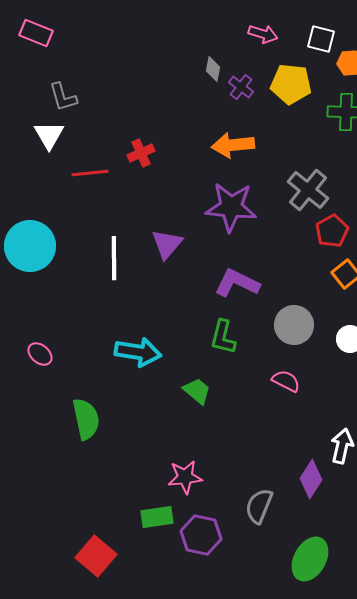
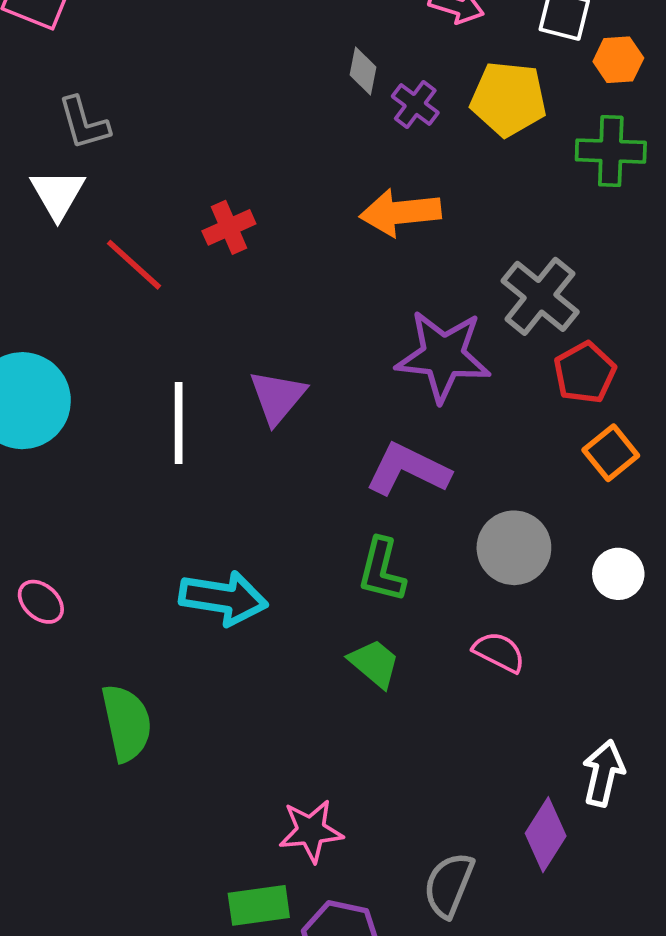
red line: (90, 173) -> (134, 265), turned 48
purple star: (231, 207) -> (443, 356), moved
green trapezoid: (197, 391) -> (374, 663), moved

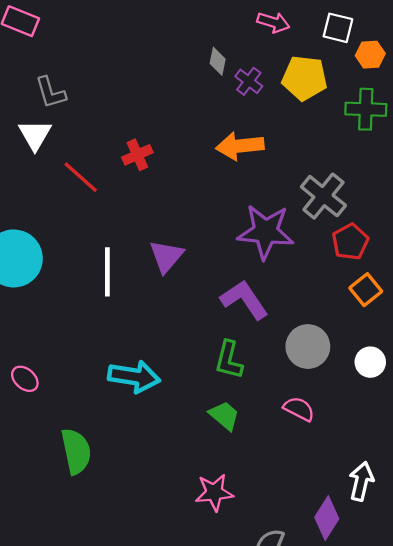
purple L-shape: (408, 470) -> (244, 300), turned 30
pink star: (311, 831) -> (214, 492), moved

